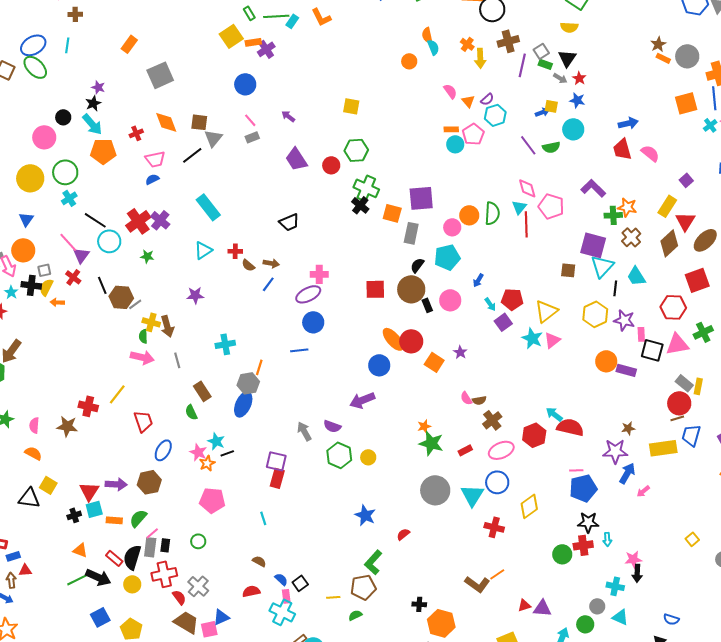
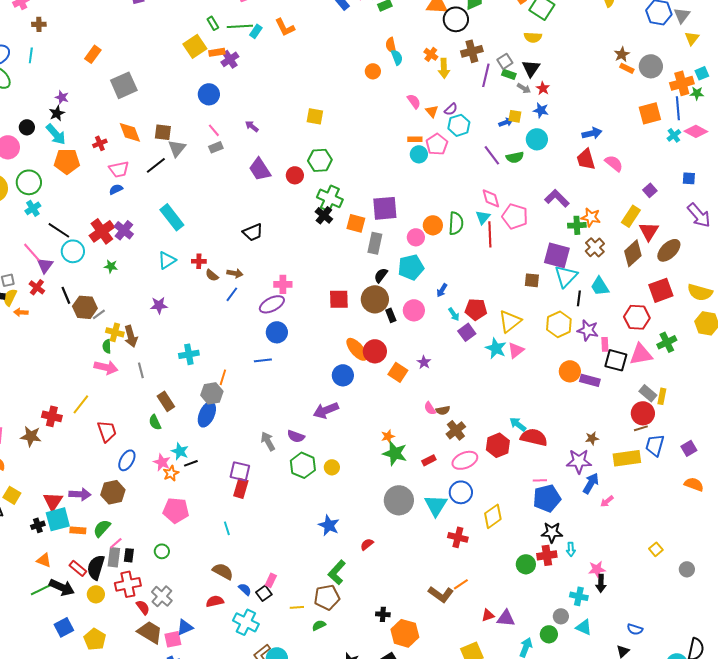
cyan square: (94, 509) -> (58, 519), size x1.4
brown semicircle: (259, 561) -> (223, 571), size x1.5
pink rectangle: (286, 596) -> (271, 580), moved, turned 32

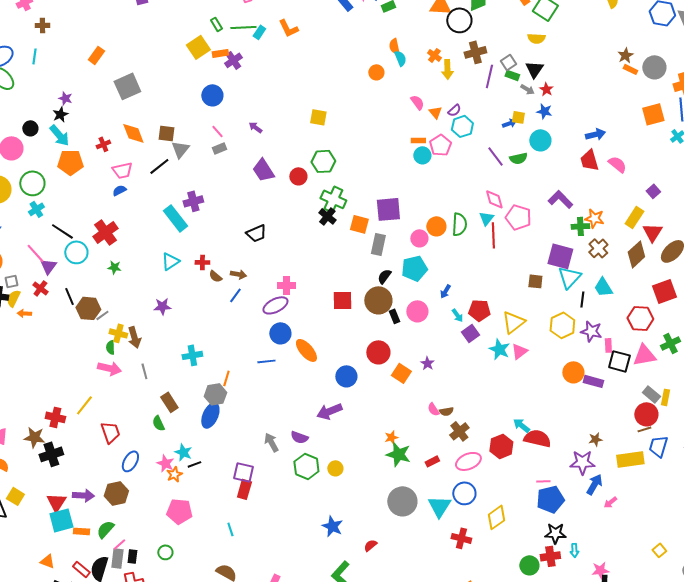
purple cross: (124, 230) -> (193, 201), moved, turned 36
orange ellipse: (357, 349) -> (306, 350), moved
black cross: (38, 525) -> (51, 454), moved, size x1.6

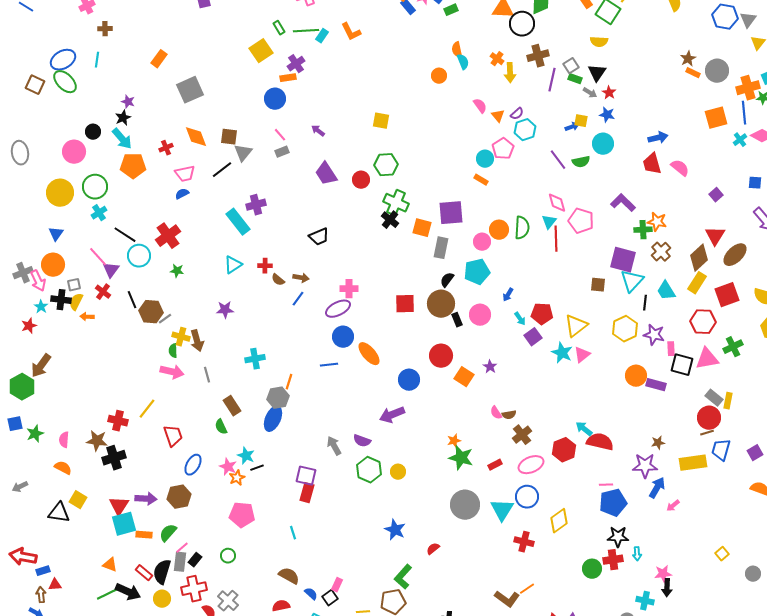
orange rectangle: (220, 53) -> (288, 78), moved
orange rectangle: (418, 140) -> (481, 180), moved, turned 32
yellow rectangle: (634, 217) -> (697, 283), moved
black rectangle: (132, 556) -> (195, 560), turned 32

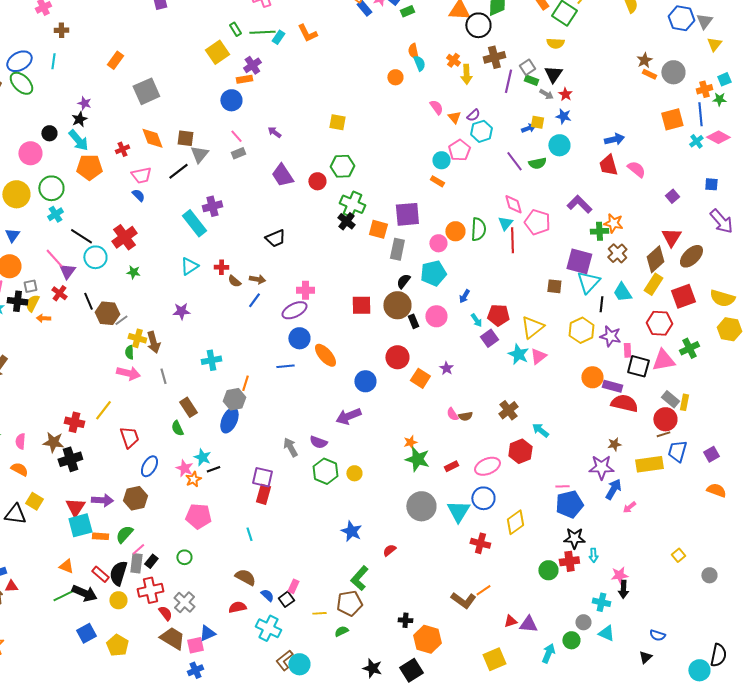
orange cross: (748, 88) -> (704, 89), size x0.7
blue semicircle: (182, 194) -> (138, 195), turned 72
brown cross: (522, 435) -> (508, 410), moved
red semicircle: (600, 442) -> (624, 403), moved

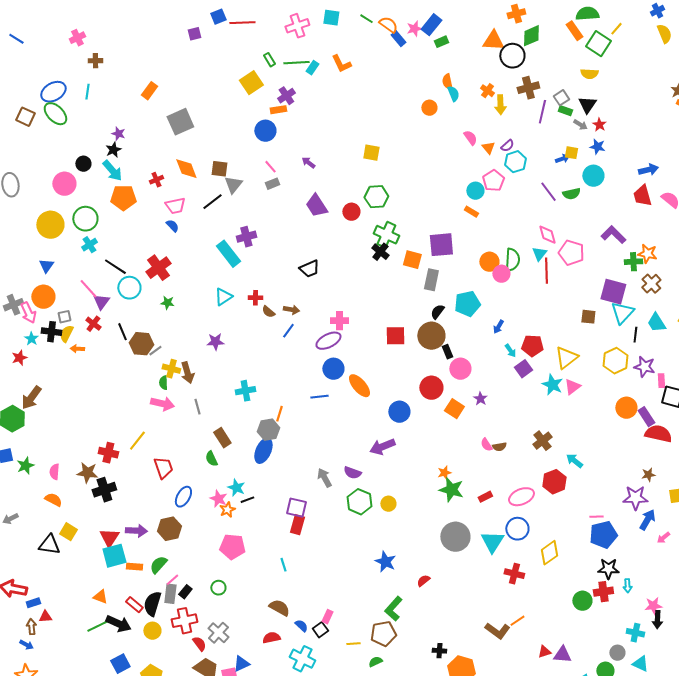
pink circle: (438, 243) -> (501, 274), moved
pink circle: (436, 316) -> (460, 369), moved
purple rectangle: (612, 386) -> (646, 417), turned 42

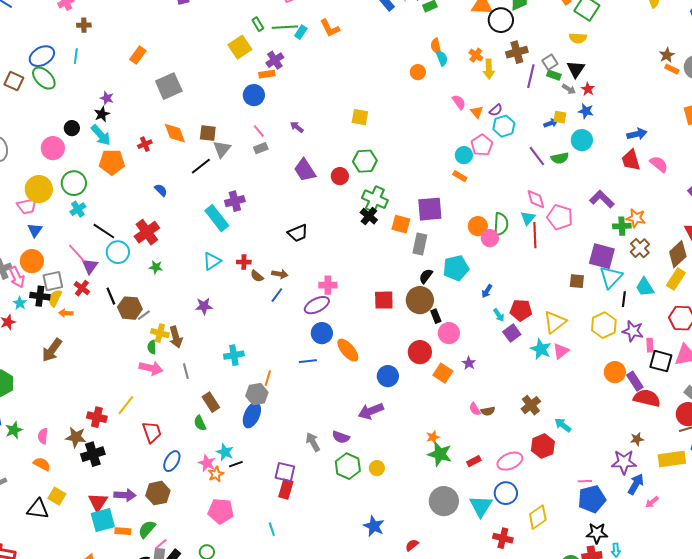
pink trapezoid: (175, 206) -> (27, 206), moved
gray square: (64, 317) -> (53, 281), size x1.5
brown arrow: (31, 398) -> (52, 350), moved

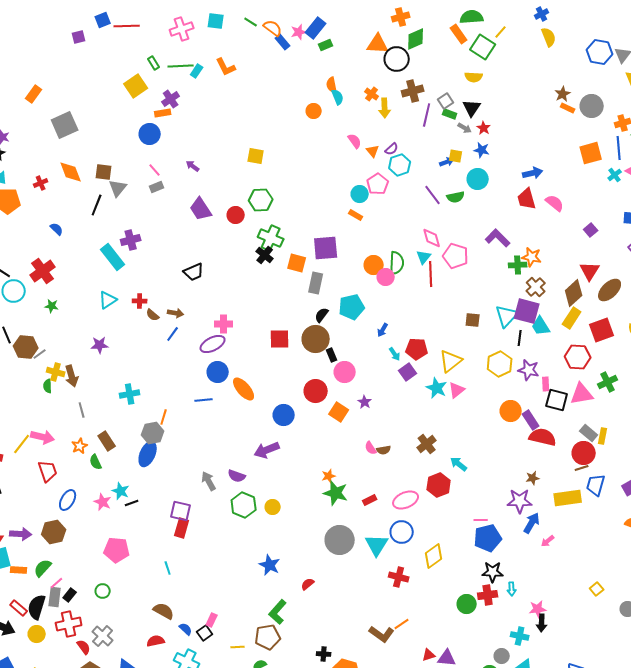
black line: (201, 166) -> (97, 205), turned -30
purple square: (602, 256) -> (527, 311), moved
pink arrow: (151, 368) -> (43, 437), moved
orange star: (216, 474) -> (80, 446), moved

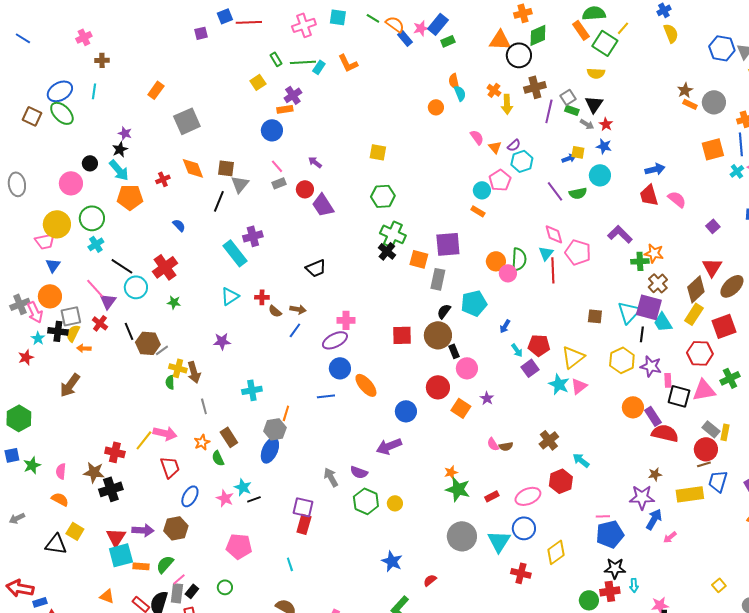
yellow square: (136, 86) -> (258, 82), size x0.7
red circle: (236, 215) -> (305, 189), moved

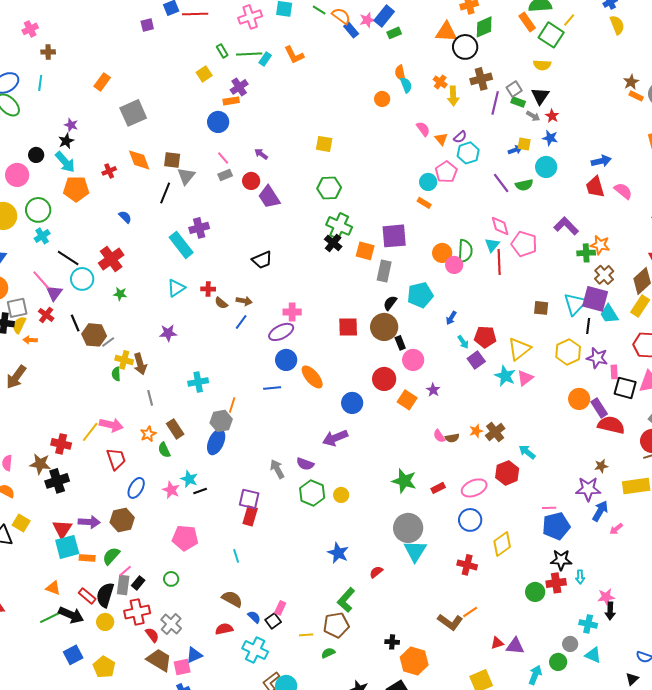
orange star: (451, 472) -> (476, 431), moved
cyan triangle: (499, 541) -> (415, 551), moved

